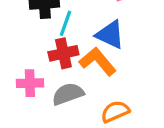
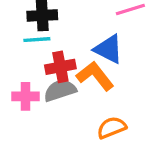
cyan line: (65, 23) -> (37, 40), moved, turned 65
gray semicircle: (68, 94) -> (60, 90), moved

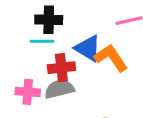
blue triangle: (109, 49) -> (88, 48), moved
orange L-shape: (95, 76) -> (111, 58), moved

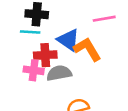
gray semicircle: (59, 89) -> (59, 73), moved
pink cross: (28, 92) -> (34, 70), moved

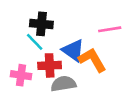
cyan line: (30, 32) -> (35, 42), turned 42
pink cross: (34, 70) -> (21, 75), moved

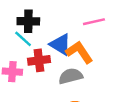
gray semicircle: (63, 84) -> (71, 76), moved

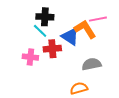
orange L-shape: (79, 52) -> (85, 29), moved
gray semicircle: (71, 76) -> (92, 64), moved

